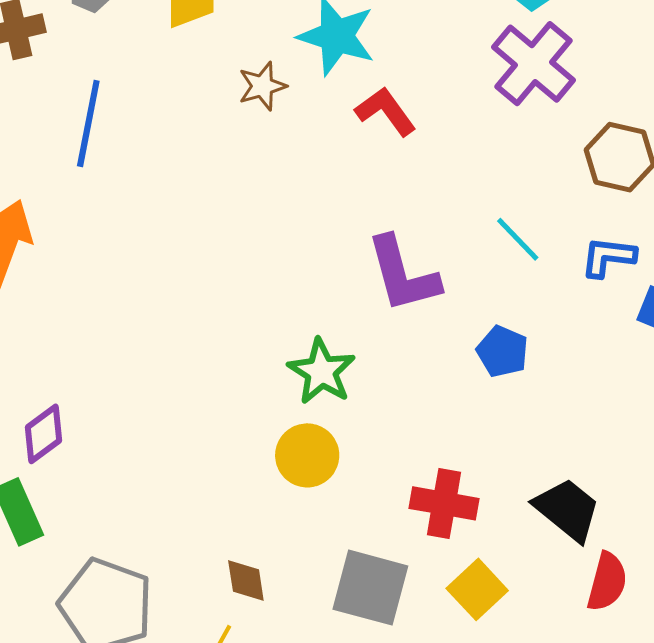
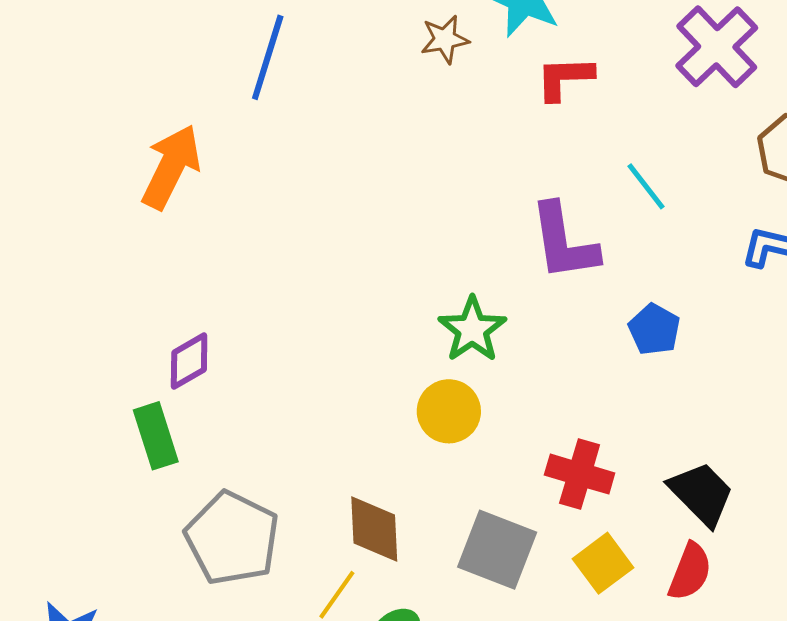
red L-shape: (386, 111) -> (565, 78), turned -62
cyan line: (518, 239) -> (646, 186), moved
brown diamond: (246, 581) -> (374, 529), size x1.5
red semicircle: (607, 582) -> (690, 572), moved

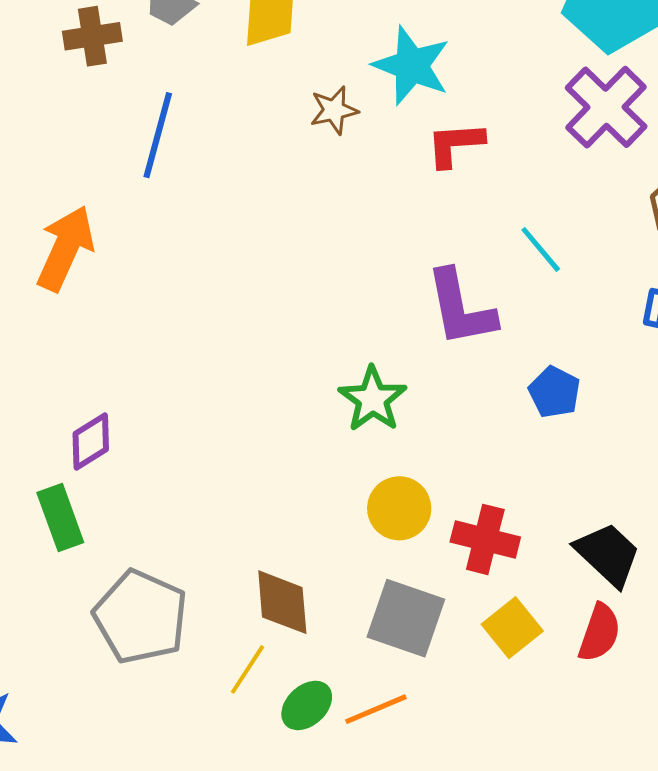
yellow circle: (449, 411) -> (399, 508), moved

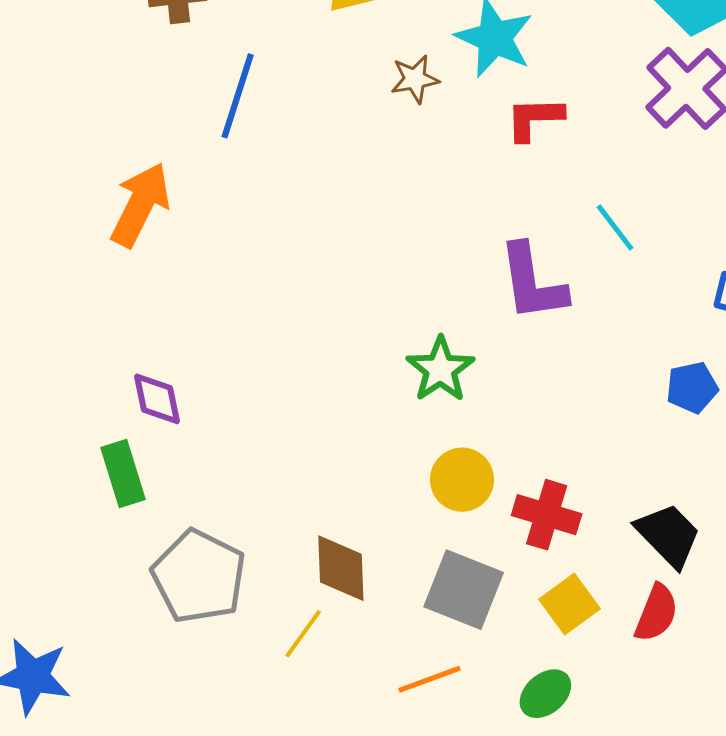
blue pentagon: (554, 392) -> (692, 387), moved, turned 30
purple diamond: (91, 441) -> (157, 399), turned -72
green ellipse: (307, 705) -> (545, 694), moved

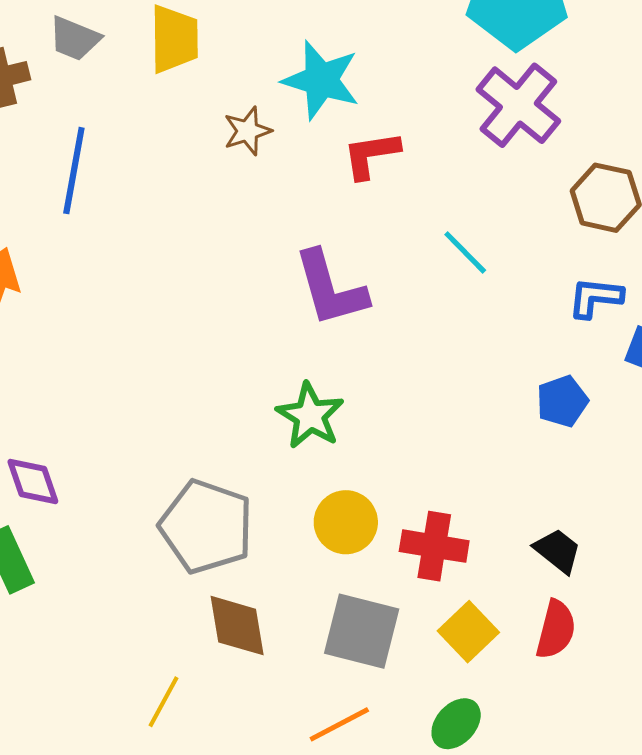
purple L-shape: (532, 282) -> (330, 288), moved
black trapezoid: (668, 535) -> (558, 551), size x0.7
gray pentagon: (199, 576) -> (206, 527), moved
yellow line: (303, 634) -> (164, 702), moved

